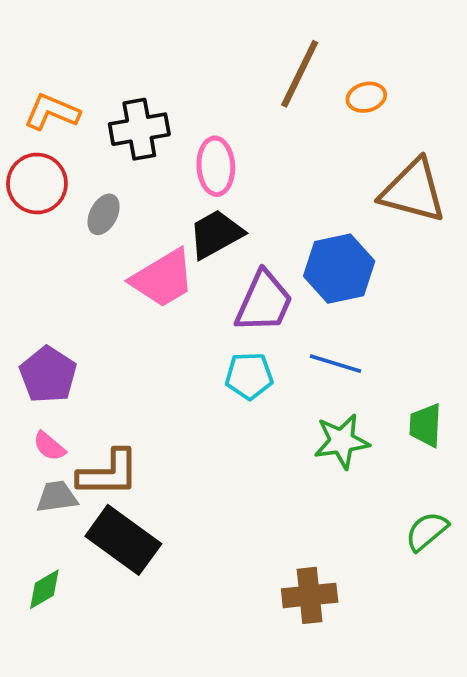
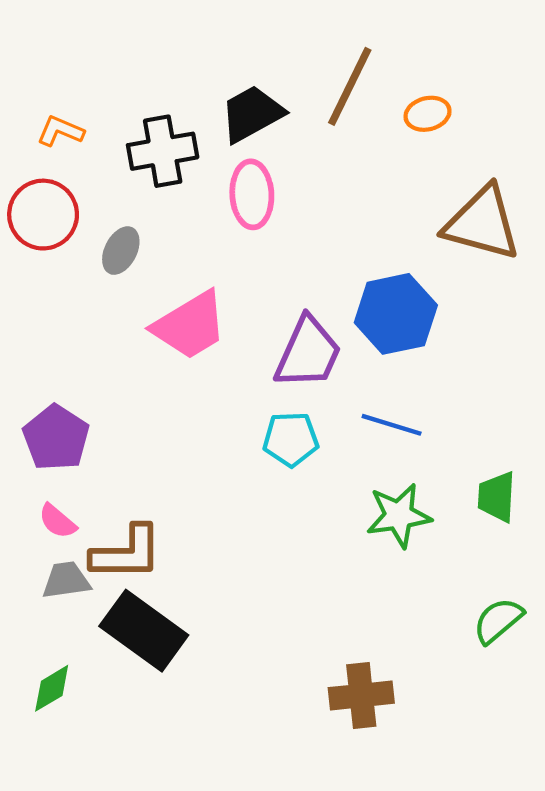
orange L-shape: (52, 112) -> (60, 131), size x0.7
black trapezoid: (216, 234) -> (252, 114), moved

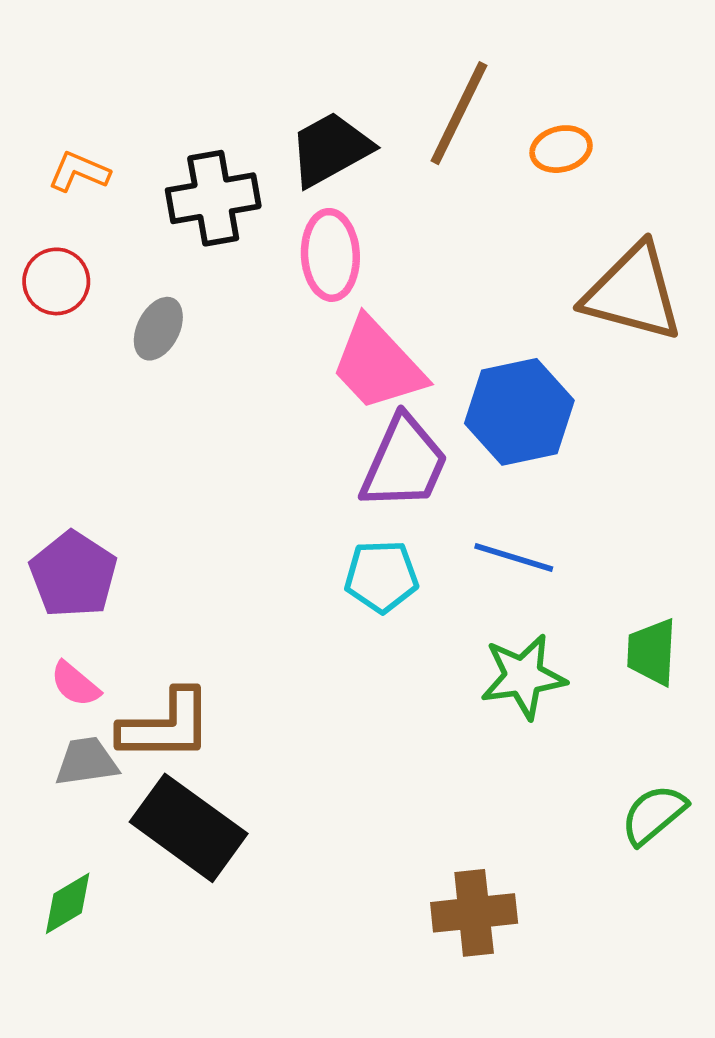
red circle: (43, 215) -> (56, 281), size x0.7
pink trapezoid: (190, 325) -> (378, 365), moved, turned 78

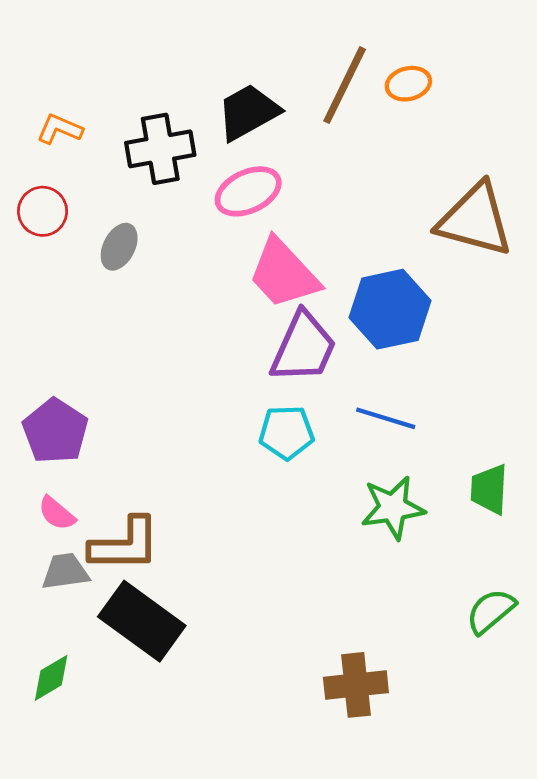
orange ellipse: (561, 149) -> (408, 84), moved
pink ellipse: (330, 255) -> (248, 191), turned 68

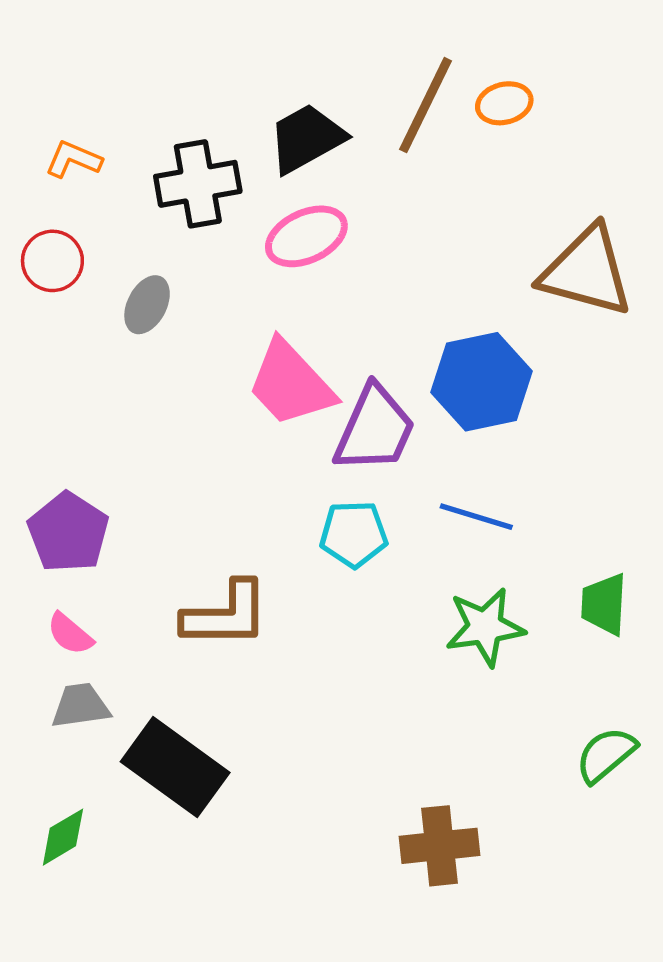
pink trapezoid: (284, 274) -> (291, 384), moved
brown L-shape: (125, 545) -> (226, 615), moved

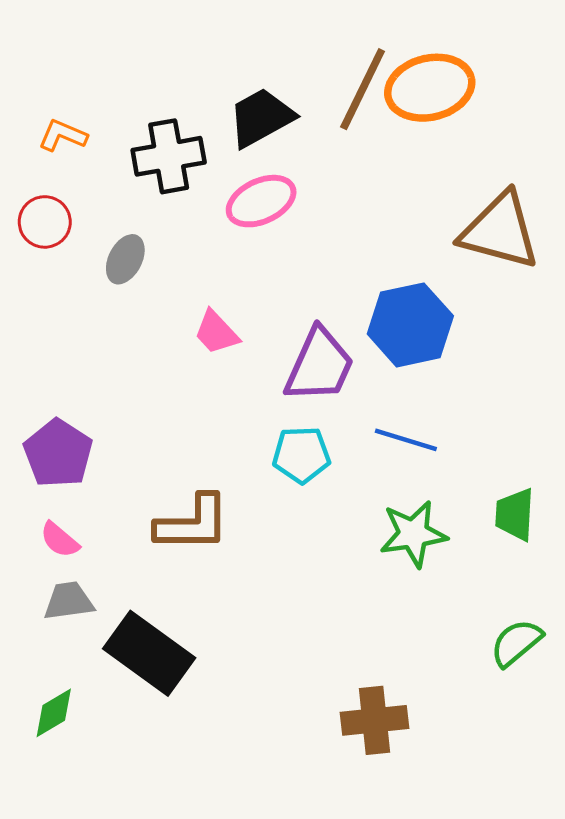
orange ellipse: (504, 103) -> (430, 88), size x1.8
pink trapezoid: (291, 384) -> (216, 332), moved, size x0.6

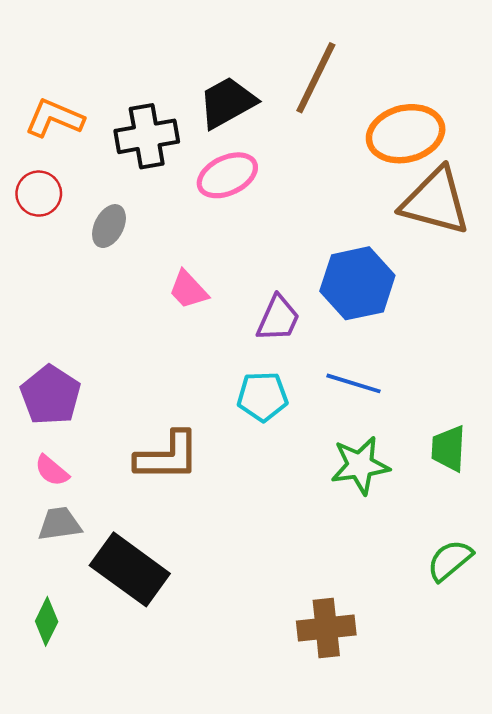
orange ellipse: (430, 88) -> (406, 134), moved
orange L-shape: (63, 135) -> (54, 118), size x1.4
purple trapezoid: (319, 365) -> (278, 318), size x0.7
green diamond: (54, 713) -> (47, 621), turned -33

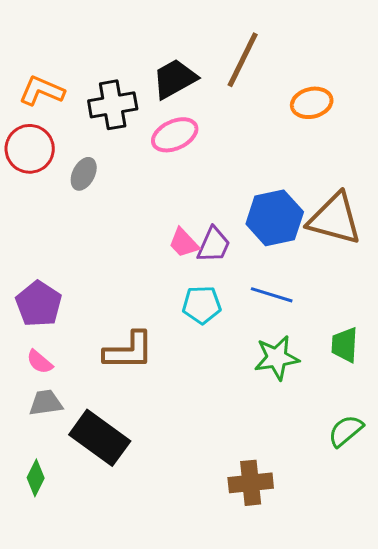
orange ellipse: (406, 134) -> (312, 103), size x0.7
red circle: (39, 194) -> (30, 149), size x1.4
brown triangle: (435, 201) -> (335, 219), moved
pink trapezoid: (188, 290) -> (184, 243), moved

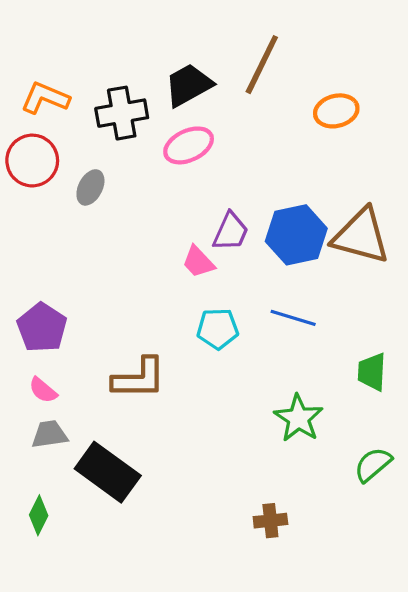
purple trapezoid: (214, 245) -> (231, 232), moved
green star: (277, 358) -> (299, 418), moved, turned -30
brown cross: (251, 483) -> (270, 521), size x0.7

